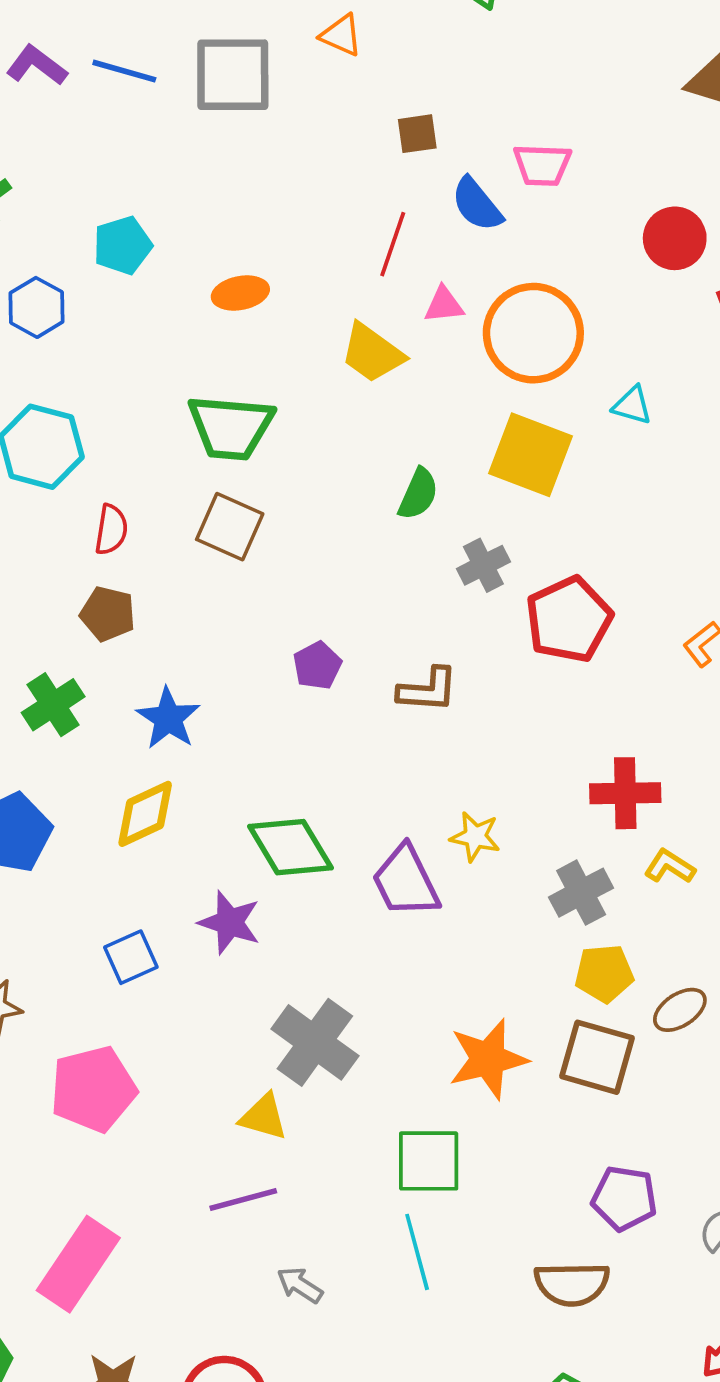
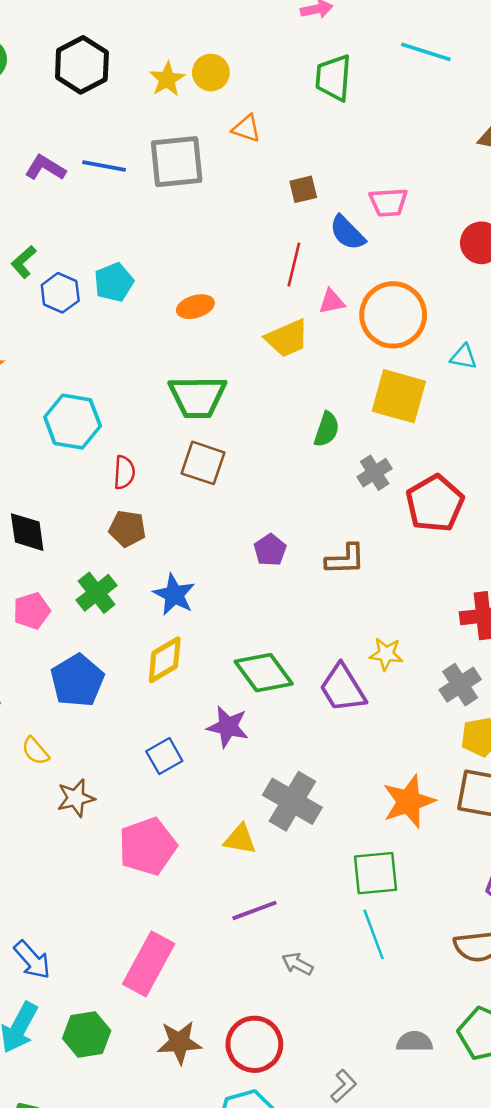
blue hexagon: (36, 307) -> (60, 293), moved
yellow trapezoid: (372, 353) -> (287, 338), turned -54
yellow triangle: (264, 1117) -> (240, 839), moved

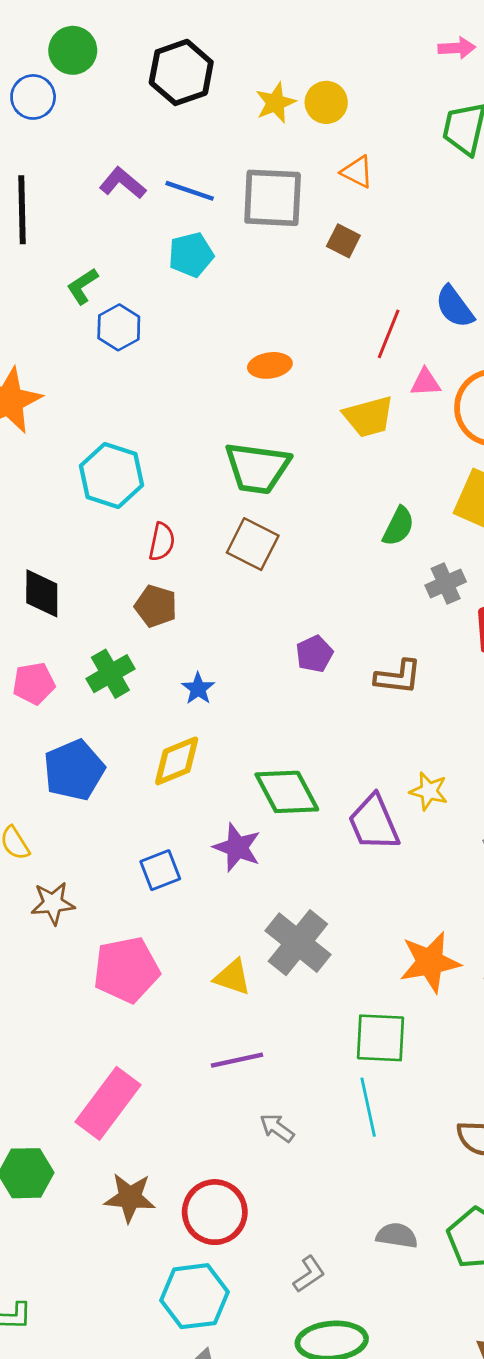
brown square: (303, 189) -> (343, 241), moved, turned 32
cyan pentagon: (114, 282) -> (191, 255), moved
blue star: (174, 595) -> (198, 689), size x0.7

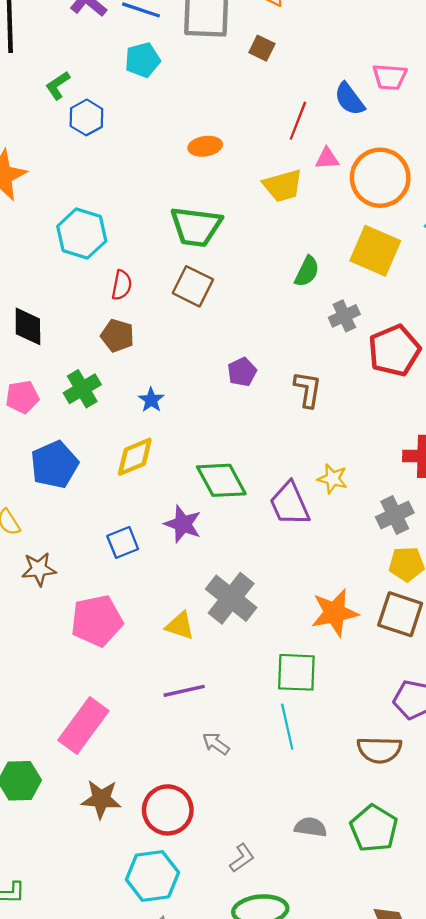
brown L-shape: (398, 677) -> (308, 389), turned -87

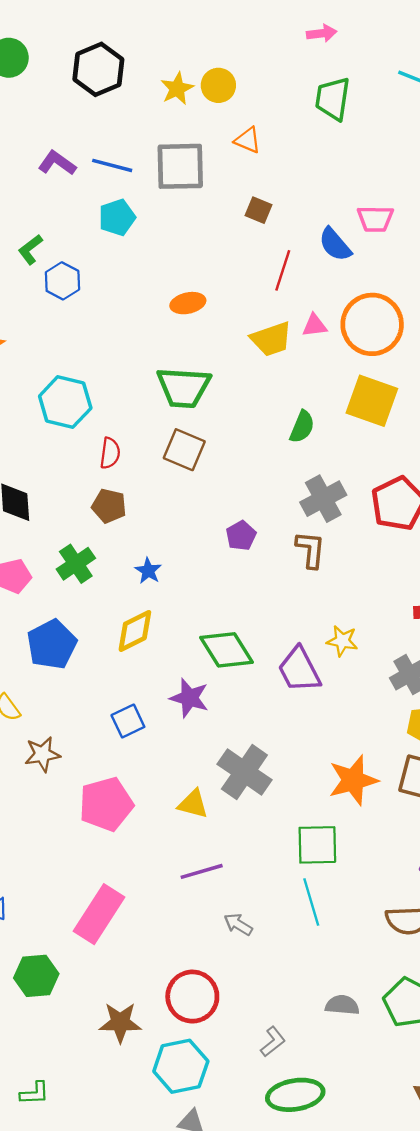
brown square: (262, 48) -> (258, 210), moved
pink triangle: (327, 158) -> (314, 325), moved
gray cross: (344, 316) -> (323, 499), moved, size x1.4
brown star: (101, 799) -> (120, 1022), moved

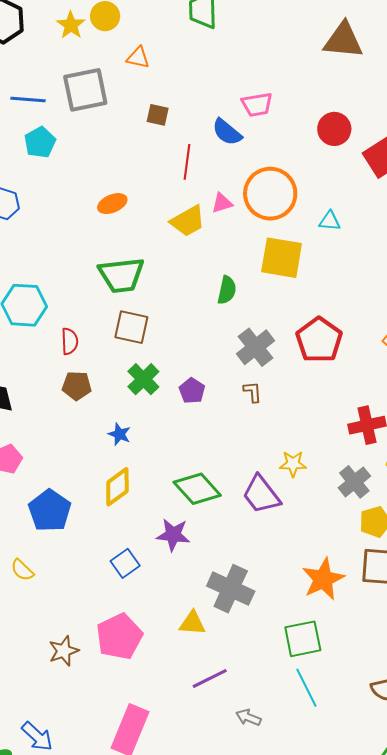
brown L-shape: (311, 550) -> (253, 392), size x0.7
green cross: (76, 564) -> (143, 379), moved
brown star: (42, 754) -> (64, 651), moved

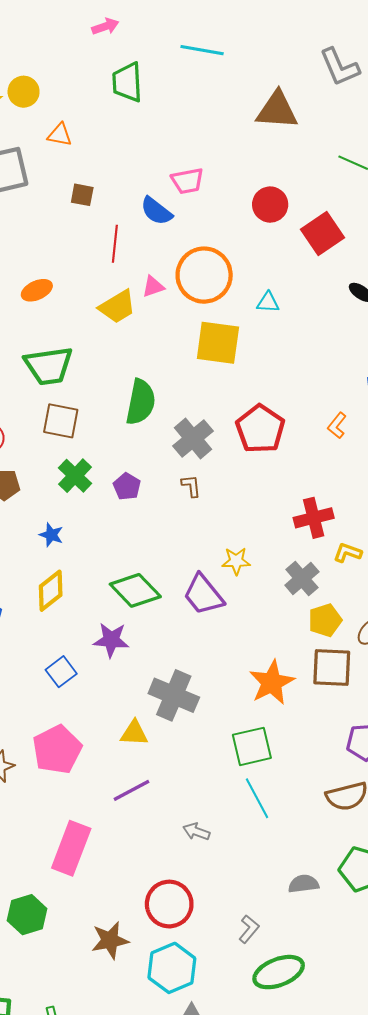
green semicircle: (227, 290) -> (141, 402), moved, size x1.5
purple line: (210, 679) -> (132, 790), moved

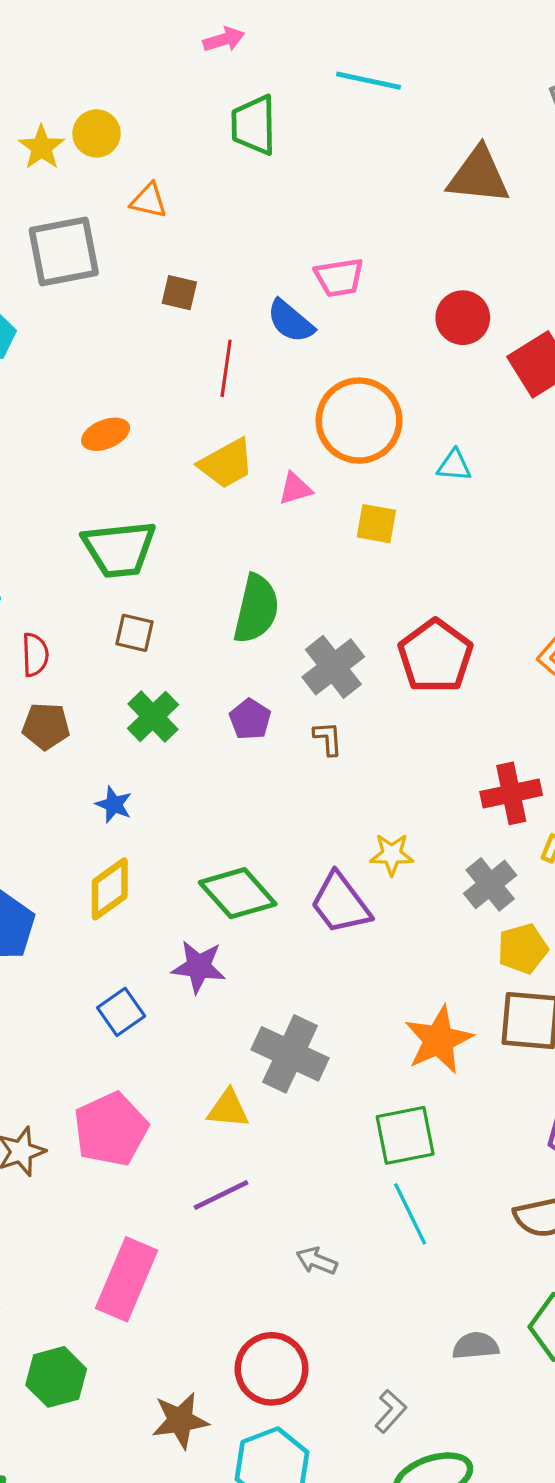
pink triangle: (153, 287) -> (295, 489), moved
yellow square: (218, 343) -> (376, 524), size x0.6
brown square: (61, 421) -> (134, 633), size x0.7
purple pentagon: (127, 487) -> (250, 719), moved

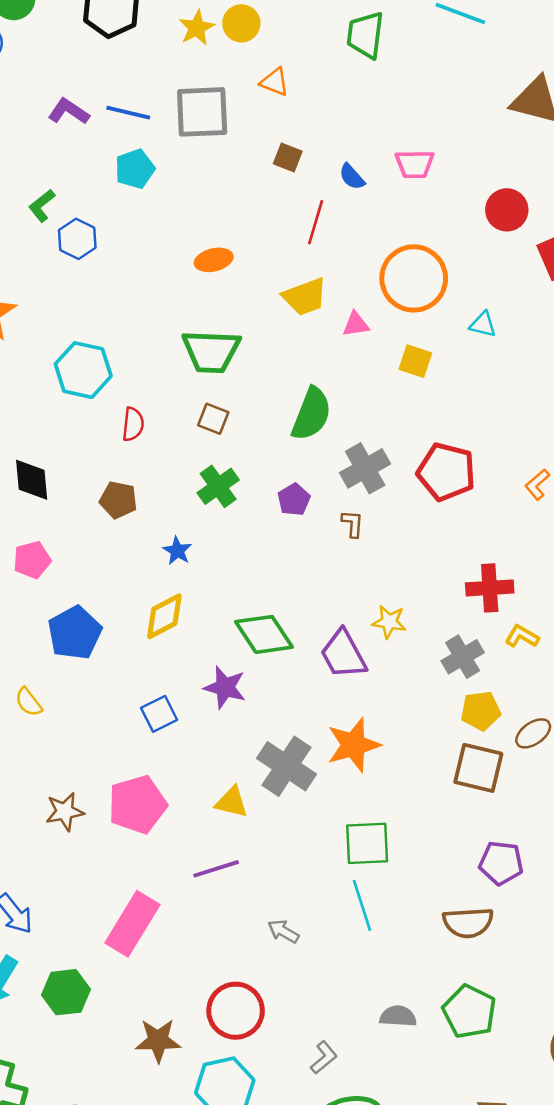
blue semicircle: (291, 321) -> (352, 177), moved, size x0.7
red pentagon: (435, 656) -> (446, 472), turned -30
brown pentagon: (46, 726) -> (118, 500), moved
orange star: (439, 1040) -> (353, 745), moved

